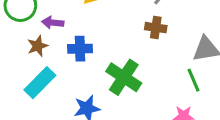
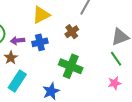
brown cross: (156, 28) -> (72, 32), moved, turned -32
blue cross: (80, 49) -> (40, 42), moved

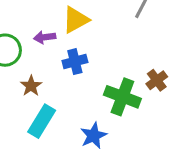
brown cross: (72, 32) -> (157, 80), moved
purple arrow: (17, 41) -> (45, 37), moved

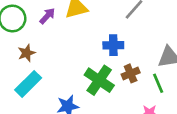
purple arrow: (45, 37) -> (47, 16), turned 126
blue cross: (75, 62) -> (113, 45), moved

